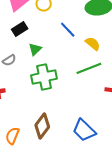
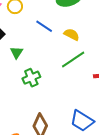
green cross: (44, 77) -> (31, 78), size x0.7

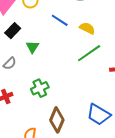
green cross: (31, 78) -> (40, 88), moved

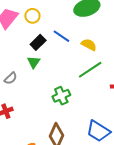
black rectangle: (13, 31) -> (38, 42), moved
green cross: (40, 88) -> (61, 96), moved

